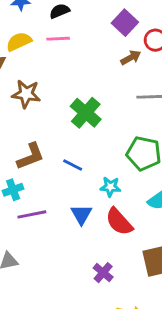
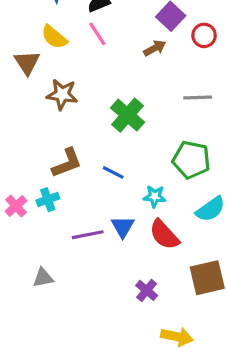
pink line: (58, 39) -> (97, 34), turned 60
yellow semicircle: (19, 42) -> (54, 37), turned -115
brown arrow: (131, 58) -> (155, 48), moved
purple line: (32, 214) -> (88, 235), moved

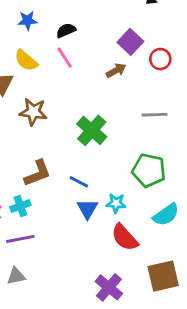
blue triangle: (123, 227) -> (87, 209), moved
purple line: (88, 235) -> (20, 239), moved
purple cross: (147, 290) -> (109, 287), size x1.4

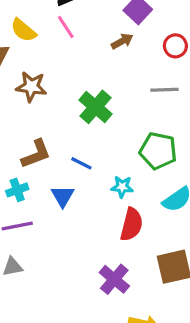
red circle: (160, 59) -> (175, 46), moved
blue triangle: (87, 209) -> (63, 196), moved
red semicircle: (125, 237) -> (132, 224), turned -124

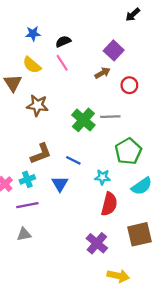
red circle: (175, 46) -> (129, 85), moved
gray line: (164, 90) -> (110, 117), moved
green pentagon: (158, 151) -> (128, 151), turned 30

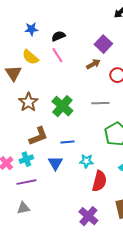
brown star: (37, 105) -> (28, 102), moved, turned 30
green cross: (83, 120) -> (62, 106), moved
blue line: (73, 160) -> (67, 142), turned -32
cyan star: (102, 177) -> (86, 161), moved

